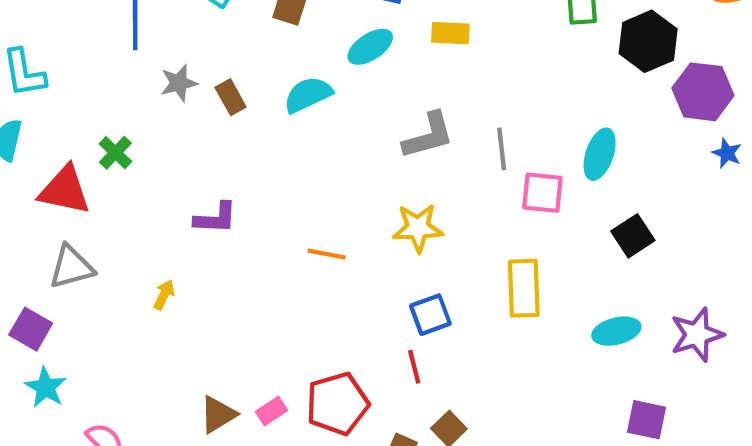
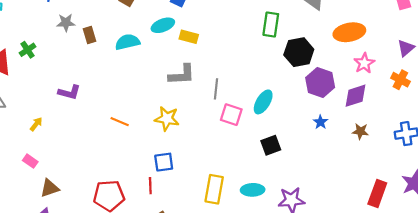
yellow rectangle: (450, 33) -> (189, 37), moved
blue star: (727, 153) -> (320, 122), moved
yellow rectangle: (524, 288) -> (214, 189), moved
pink rectangle: (271, 411) -> (30, 161), moved, turned 56

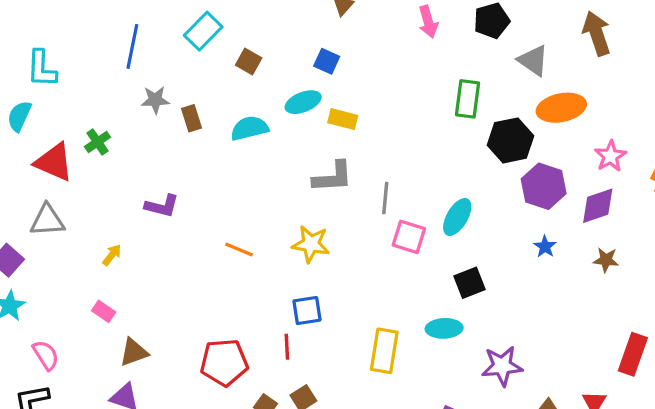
orange ellipse: (349, 32) -> (561, 108), moved
cyan ellipse: (253, 190) -> (444, 328), moved

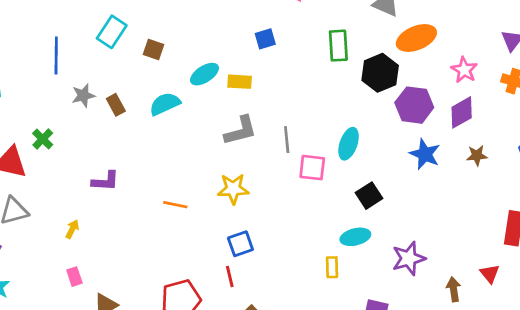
blue square: (327, 61) -> (265, 39), moved, turned -30
blue star: (545, 247) -> (425, 154), size x1.6
pink rectangle: (104, 311) -> (74, 277), turned 48
yellow rectangle: (384, 351) -> (332, 267), moved, size x0.6

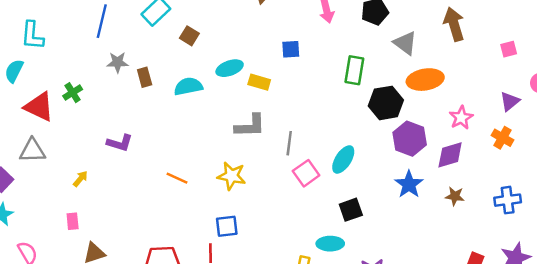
pink square: (312, 168) -> (306, 173), turned 35

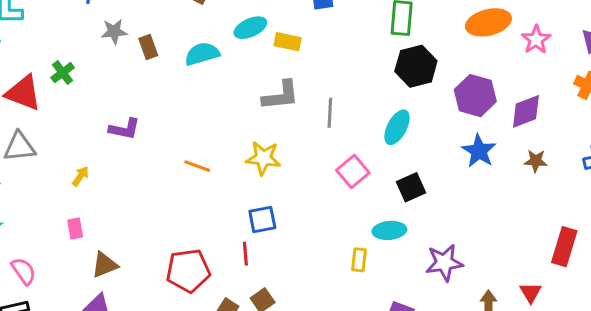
black hexagon: (386, 103) -> (416, 66), moved
pink star: (461, 118) -> (536, 40), moved
pink square: (306, 173) -> (353, 171), moved

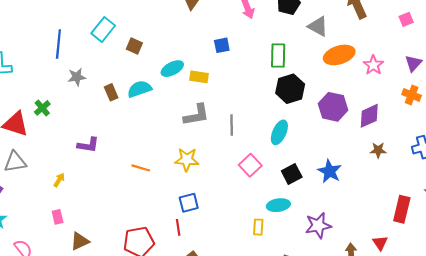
brown rectangle: (148, 47) -> (111, 92), moved
blue star: (479, 151) -> (330, 171), moved

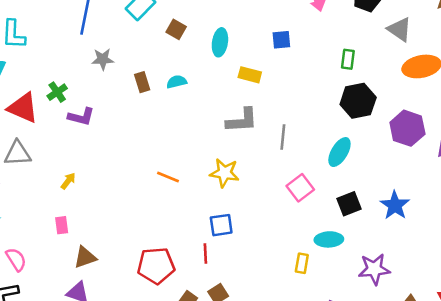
green rectangle: (278, 56) -> (348, 59), size x0.7
cyan ellipse: (172, 69) -> (220, 42), moved, turned -60
cyan semicircle: (139, 89) -> (177, 82), size x0.7
purple L-shape: (88, 145) -> (81, 117), moved

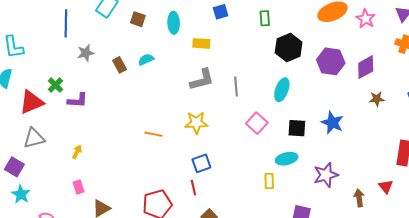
green rectangle: (348, 59) -> (265, 18), moved
red triangle: (23, 108) -> (31, 102), turned -36
black square: (349, 204) -> (297, 128), turned 36

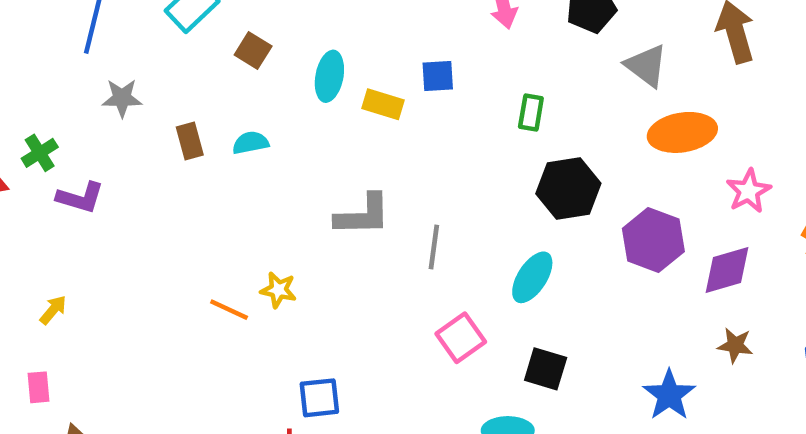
pink star: (366, 19) -> (749, 191), moved
yellow rectangle: (201, 43) -> (383, 104), moved
yellow star: (196, 123) -> (278, 290), moved, size x0.7
blue star: (332, 123) -> (669, 395), moved

